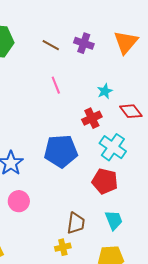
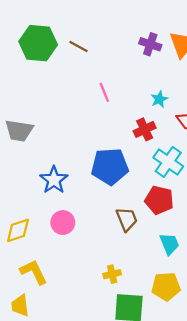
purple cross: (84, 43) -> (150, 44), moved
brown line: (51, 45) -> (79, 46), moved
brown trapezoid: (76, 223) -> (127, 219), moved, turned -30

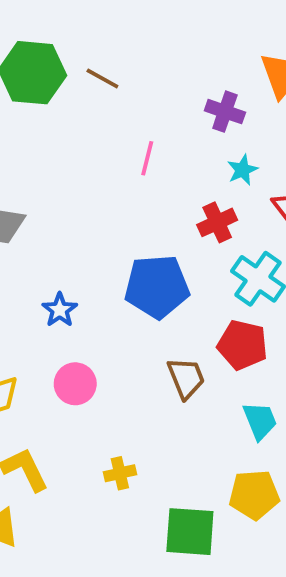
purple cross: (150, 44) -> (225, 112), moved
pink line: (104, 92) -> (147, 158), turned 36
blue star: (54, 180) -> (60, 310), size x0.7
yellow cross: (112, 274) -> (120, 473), moved

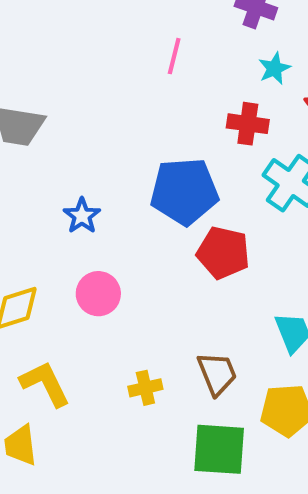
red cross: (217, 222) -> (248, 124), turned 33
red pentagon: (242, 345) -> (223, 253), moved
brown trapezoid: (186, 378) -> (217, 374), moved

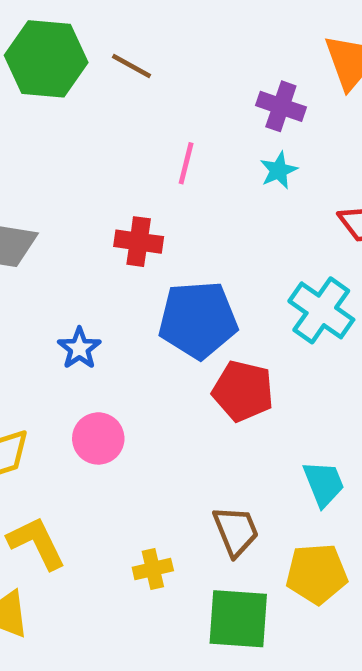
cyan star: (274, 68) -> (279, 170), moved
red cross: (248, 124) -> (139, 242), moved
yellow cross: (145, 388) -> (153, 569), moved

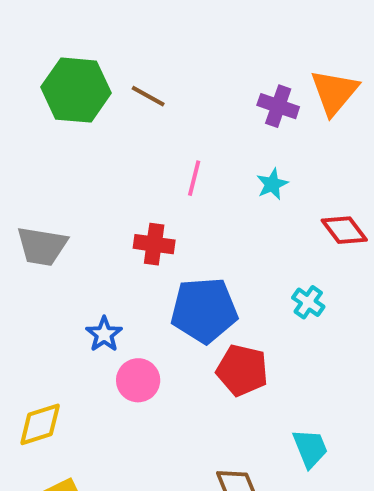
purple cross: (281, 106) -> (278, 106), moved
cyan cross: (321, 310) -> (308, 302), size x0.6
pink circle: (98, 438) -> (138, 380), moved

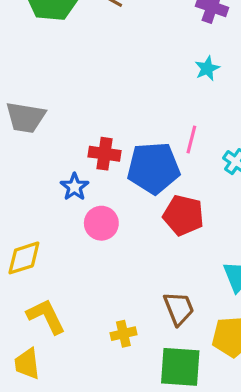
pink line: (194, 178) -> (191, 139), moved
red cross: (154, 244) -> (105, 154), moved

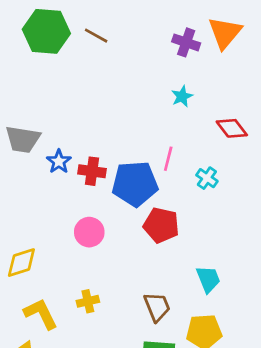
blue star: (74, 187) -> (59, 162), moved
yellow cross: (123, 334) -> (88, 301), moved

